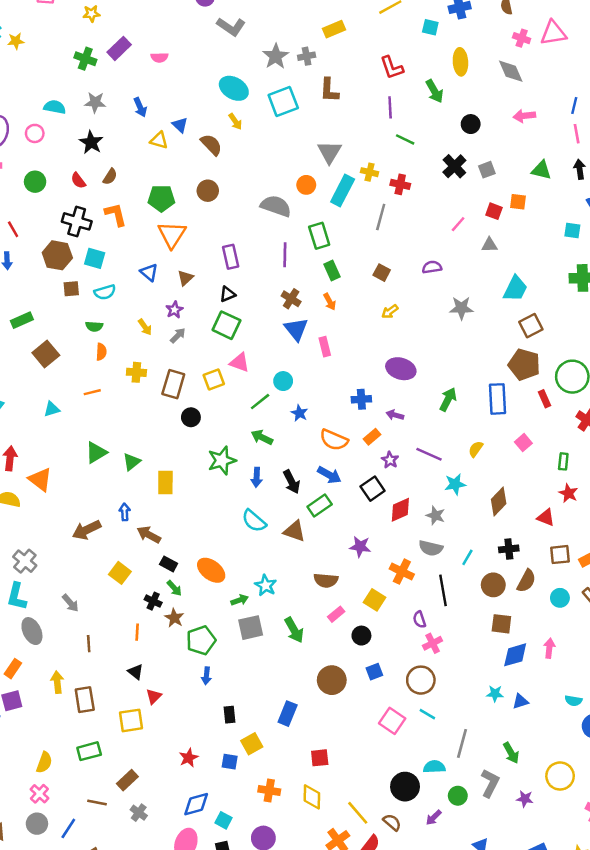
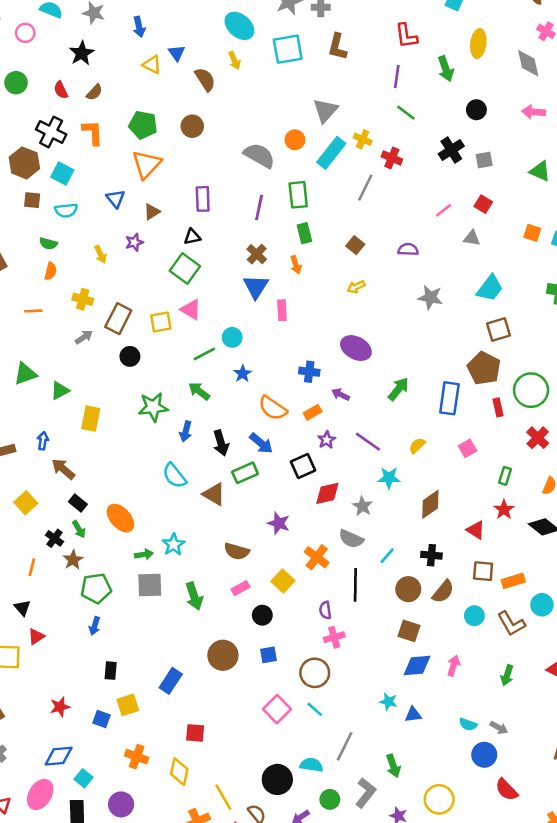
orange square: (518, 202) -> (532, 233), moved
gray arrow: (178, 335) -> (84, 337), moved

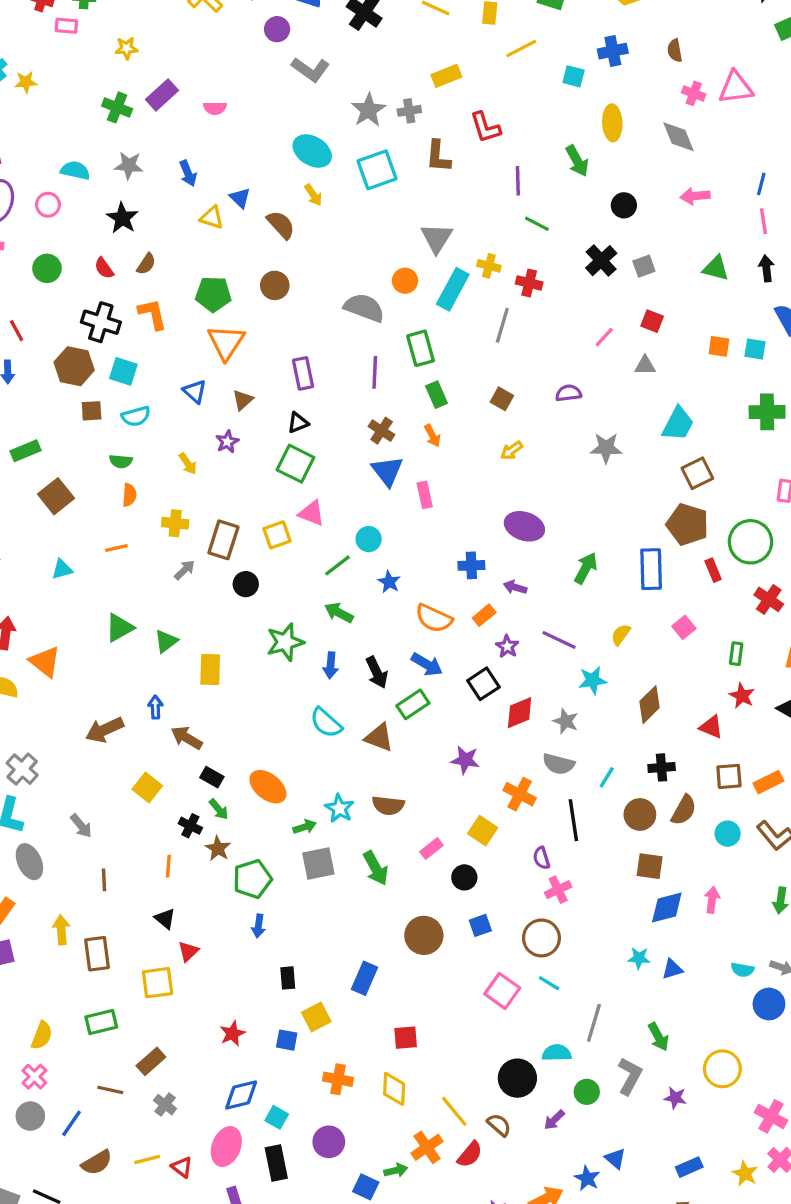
red L-shape: (406, 36) -> (485, 127), moved
brown semicircle: (237, 551) -> (388, 805), moved

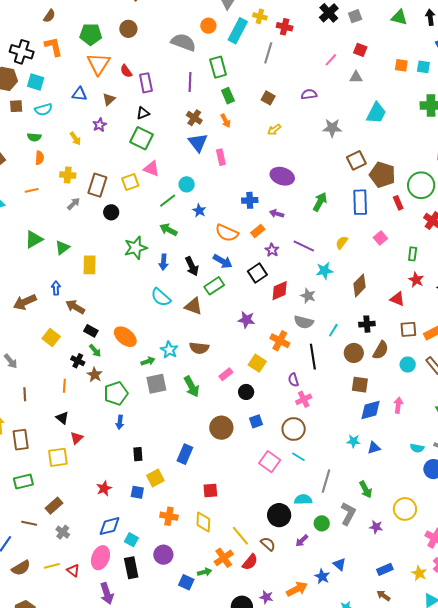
red semicircle: (104, 268) -> (126, 71), moved
blue triangle: (195, 391) -> (80, 94), turned -35
brown square: (697, 473) -> (356, 160), moved

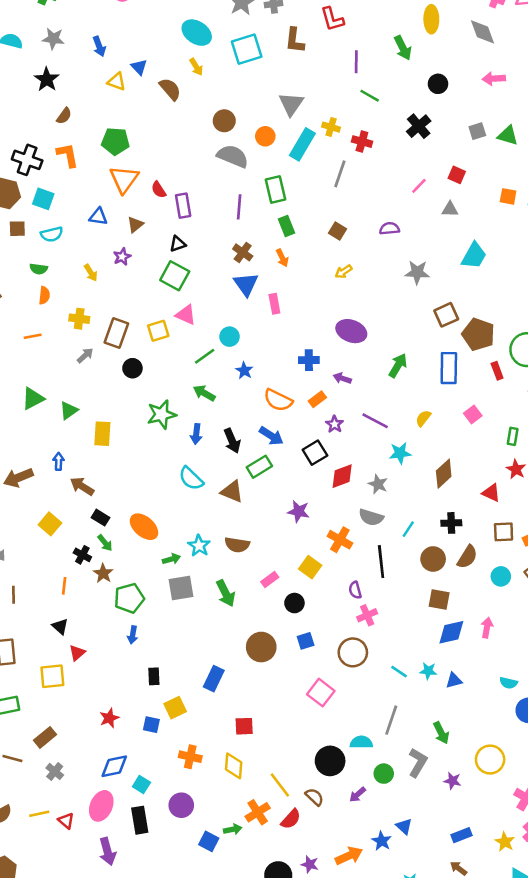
gray square: (355, 16) -> (477, 131), moved
brown circle: (128, 29) -> (224, 121), moved
cyan line: (298, 457) -> (399, 672), moved

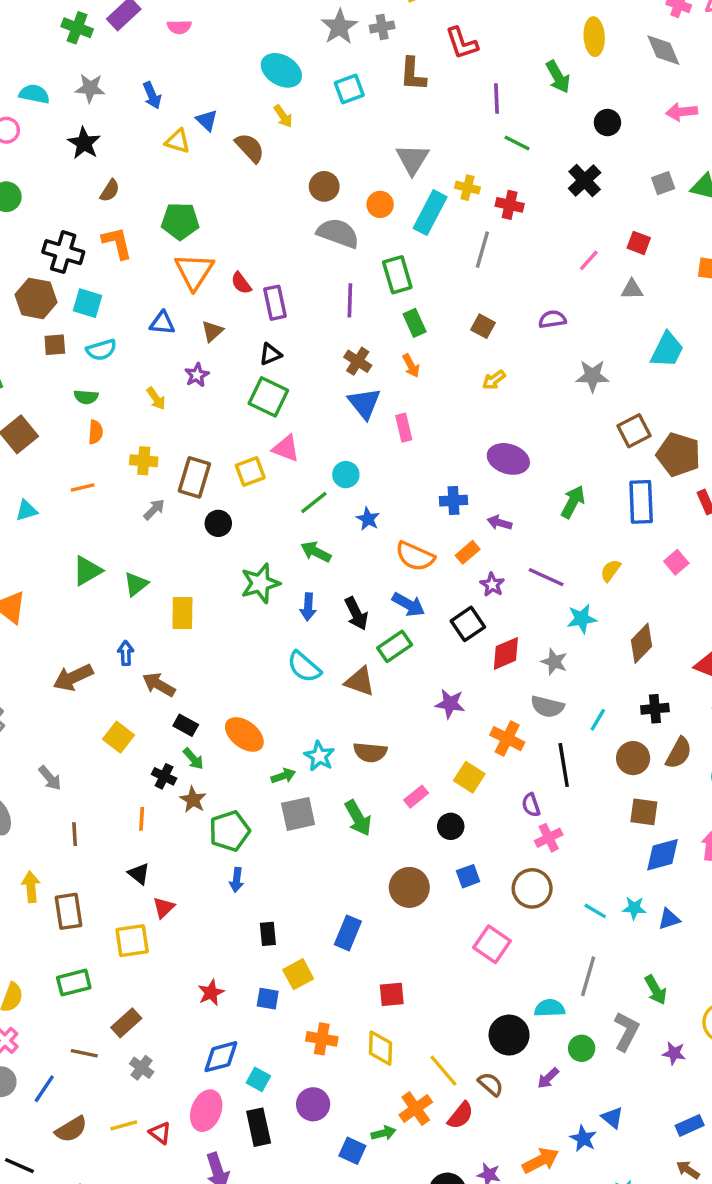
cyan square: (247, 49) -> (349, 89), size x0.7

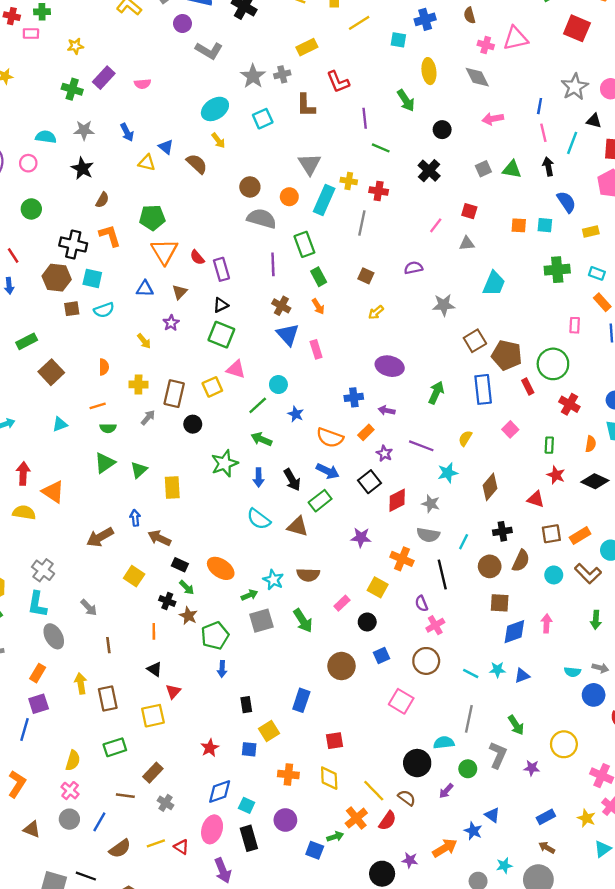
cyan ellipse: (281, 70) -> (215, 109), turned -60
green semicircle: (86, 397) -> (108, 428), moved

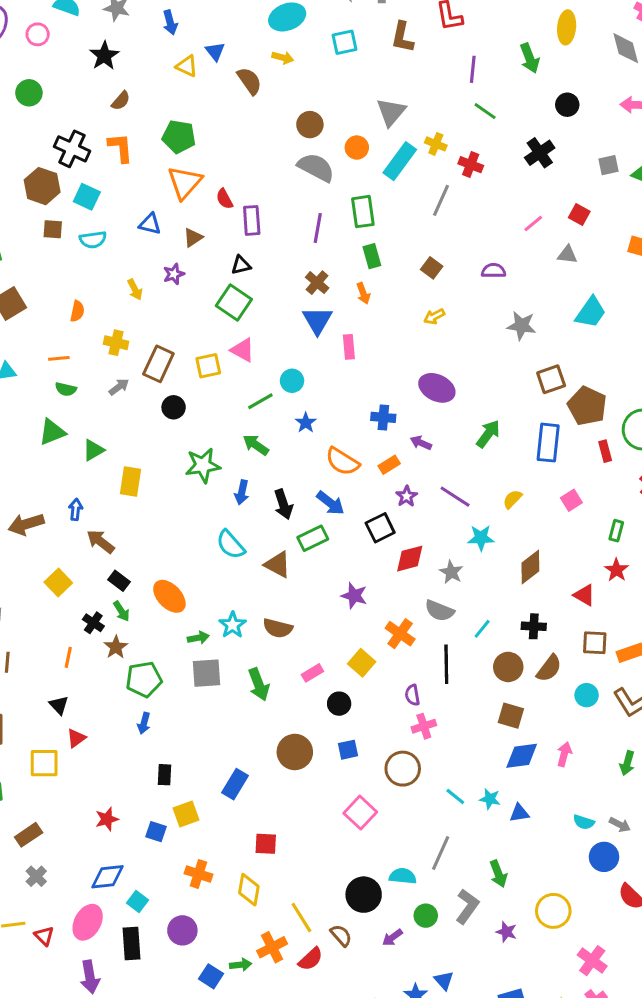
yellow arrow: (218, 141) -> (283, 58), turned -49

